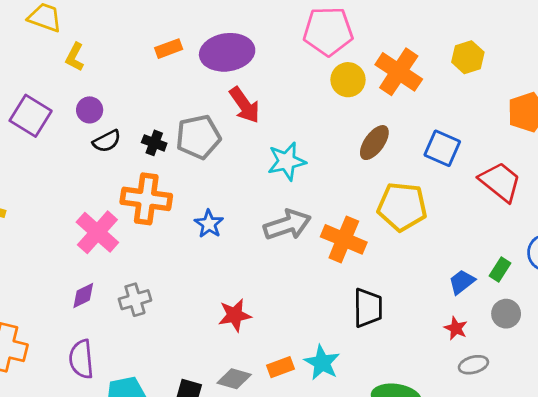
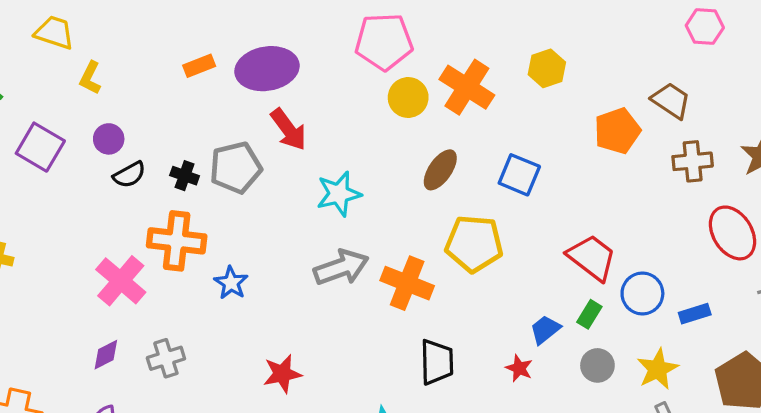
red trapezoid: (500, 182) -> (592, 257), moved
blue star: (209, 224) -> (231, 283), moved
red star: (456, 328) -> (519, 368), moved

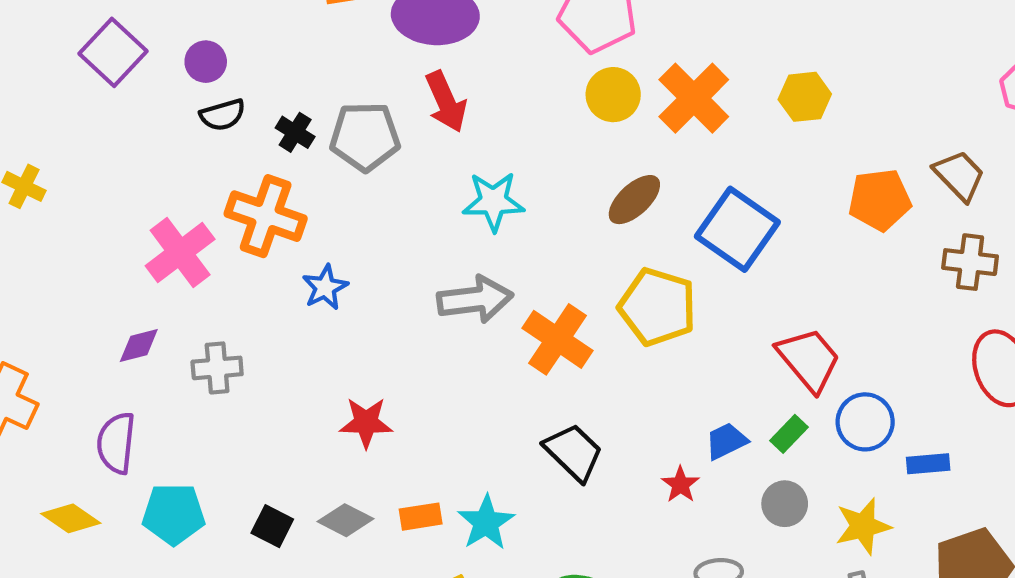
blue square: (519, 175) -> (737, 229), size x1.4
black trapezoid: (437, 362) -> (574, 452), turned -57

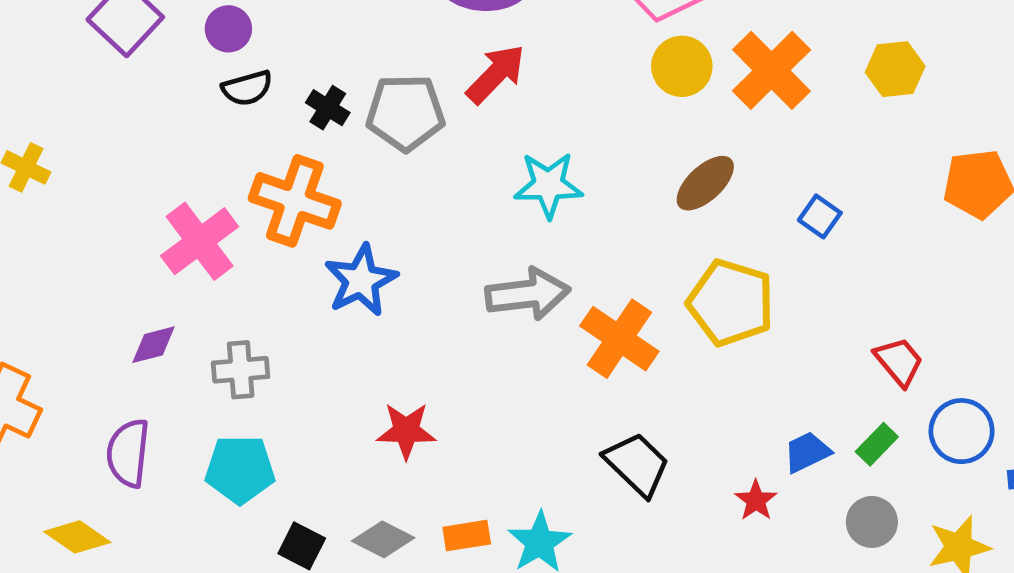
red arrow: (446, 102) -> (496, 74), turned -112
blue square: (737, 229) -> (820, 216), size x0.5
blue star: (325, 287) -> (361, 280), size x1.4
red trapezoid: (809, 360) -> (899, 362), size x0.7
cyan pentagon: (174, 514) -> (240, 469), moved

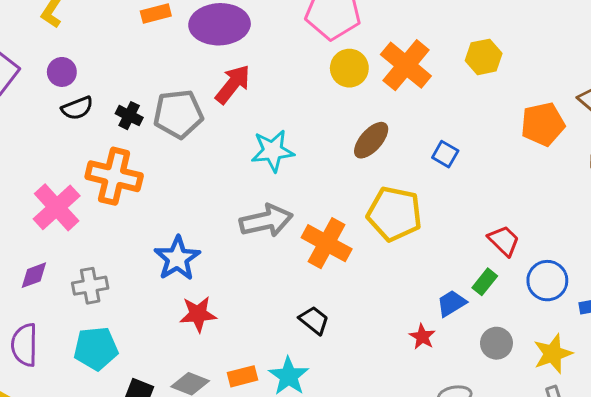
blue star: (361, 280) -> (177, 258), moved
green rectangle: (877, 444) -> (485, 282), moved
black trapezoid: (637, 464) -> (314, 320), moved, size x0.7

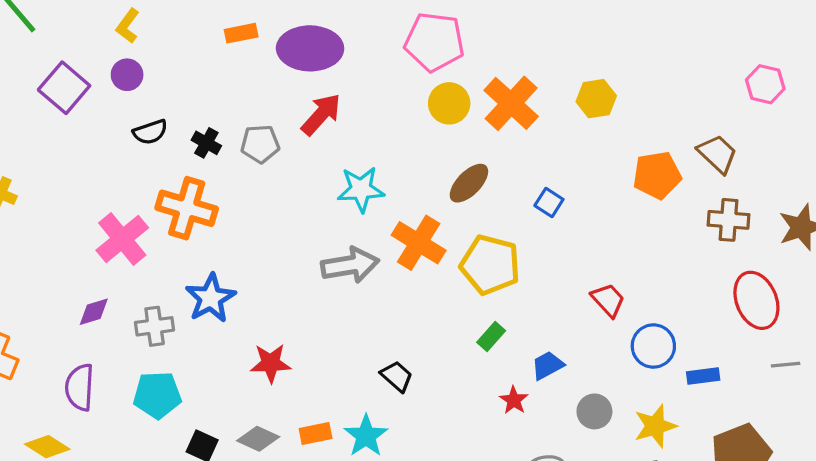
purple circle: (62, 72) -> (127, 75), moved
gray pentagon: (178, 114) -> (260, 144), size x0.7
orange cross: (327, 243) -> (419, 243), moved
blue star: (177, 258) -> (211, 298), moved
green rectangle: (485, 282) -> (491, 336), moved

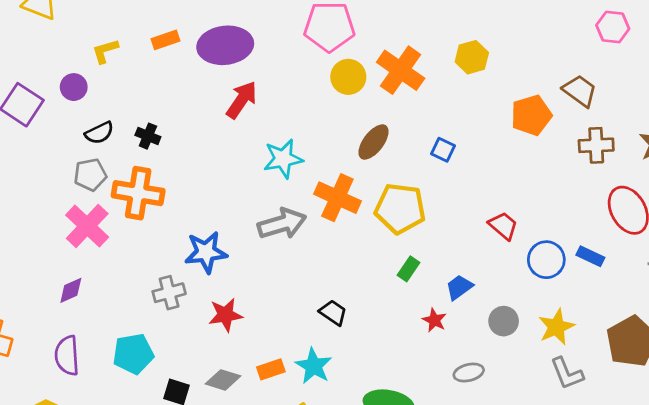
yellow L-shape: (128, 26) -> (105, 51), moved, turned 44
gray pentagon: (260, 144) -> (90, 175), moved
blue star: (211, 298) -> (206, 252), moved, turned 30
gray cross: (155, 326) -> (169, 293), moved
blue rectangle: (703, 376) -> (590, 256), moved, turned 40

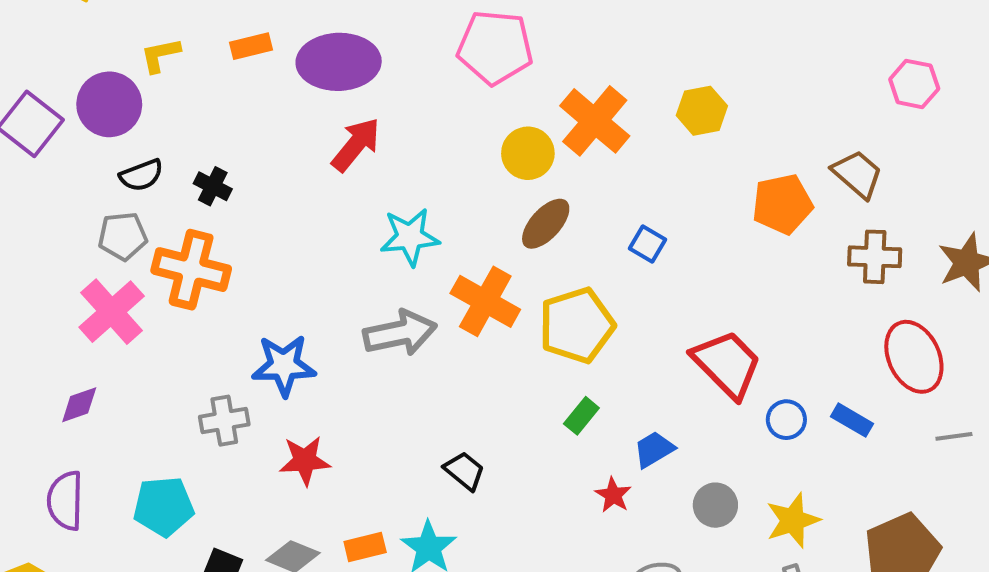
yellow circle: (348, 77) -> (528, 153), moved
purple circle: (74, 87) -> (109, 104), size x1.6
yellow pentagon: (400, 208) -> (577, 325), turned -30
red trapezoid: (503, 226) -> (727, 364), size x1.6
blue circle: (546, 260) -> (786, 420), size x0.7

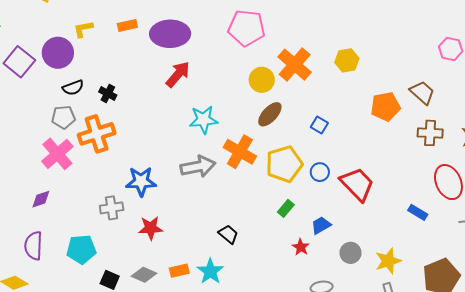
orange cross: (191, 270) -> (97, 134), turned -33
blue circle: (786, 420) -> (320, 172), moved

